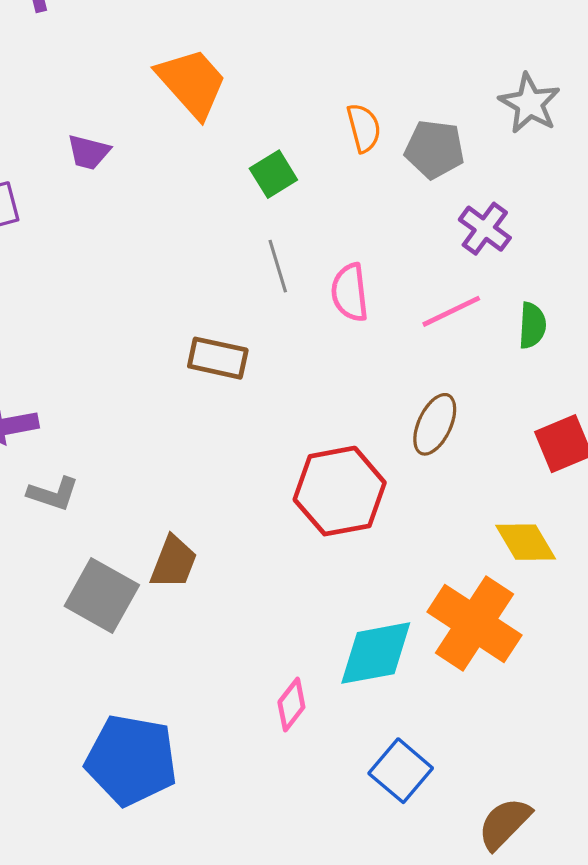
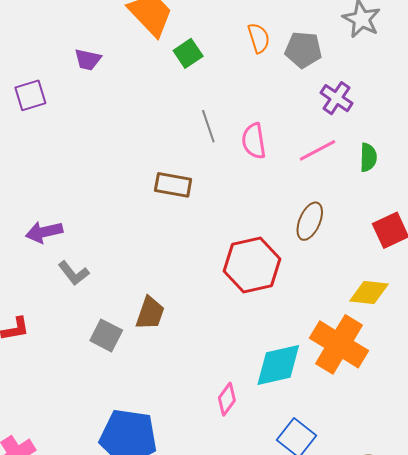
green square: (273, 174) -> (188, 53), moved
gray L-shape: (53, 494) -> (74, 273), turned 36
yellow diamond: (526, 542) -> (369, 292), turned -51
gray square: (102, 595) -> (106, 335), size x0.7

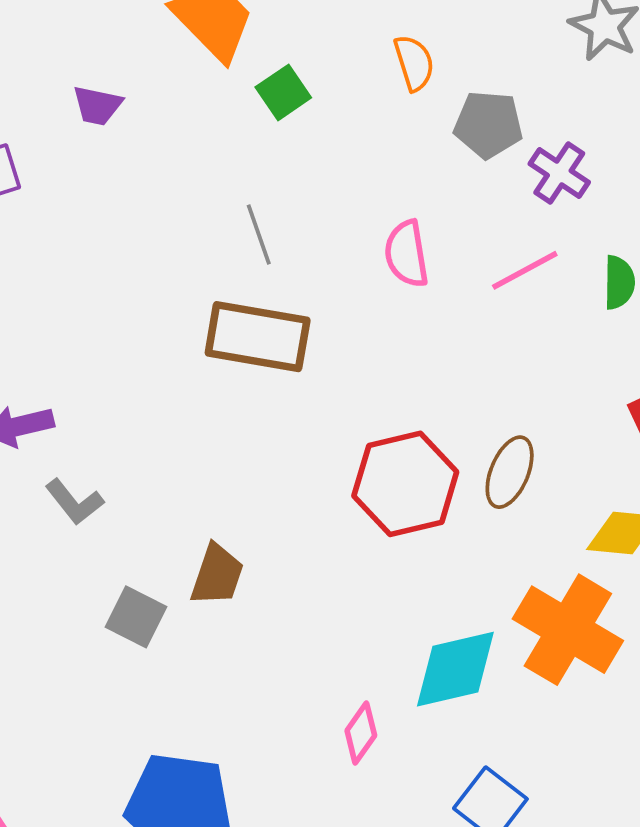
gray pentagon: (303, 50) -> (488, 124), moved
gray line: (208, 126) -> (259, 235), moved
brown rectangle: (173, 185) -> (258, 337), size x1.5
brown ellipse: (310, 221) -> (510, 472), moved

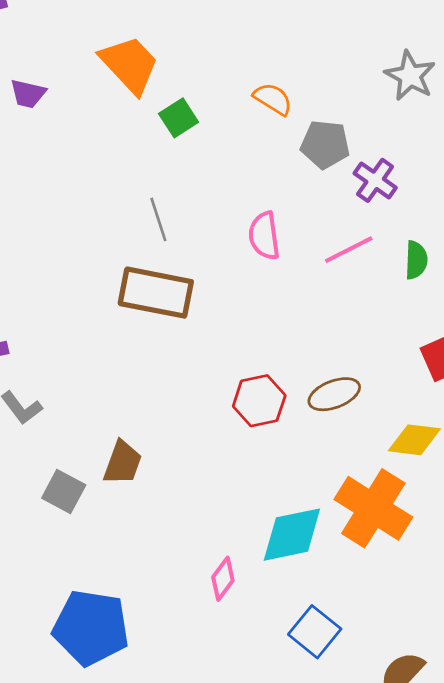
orange semicircle: (414, 63) -> (273, 99), turned -42
purple trapezoid: (97, 105) -> (28, 94), moved
brown ellipse: (510, 472) -> (334, 394), turned 45
red hexagon: (405, 484) -> (259, 401), size x0.7

